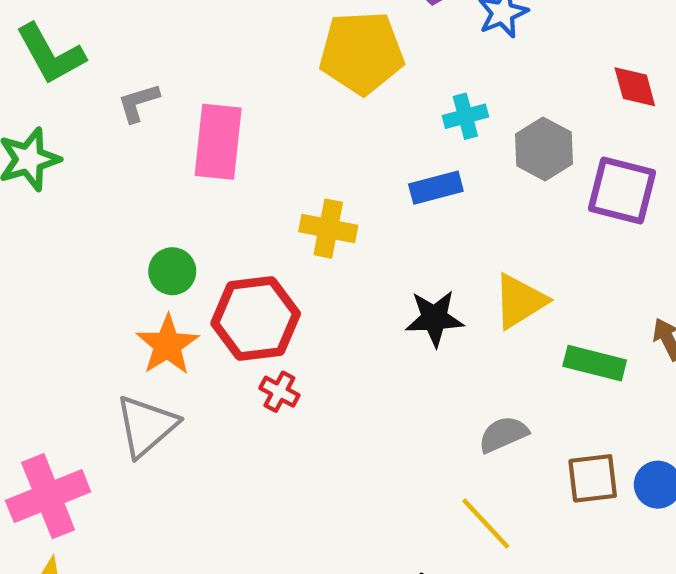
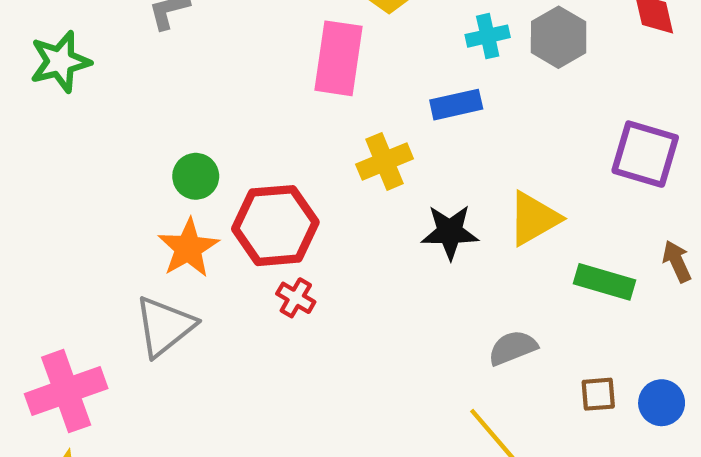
pink rectangle: (218, 142) -> (338, 58), moved
gray hexagon: (544, 149) -> (559, 37), moved
purple square: (622, 191) -> (645, 154), moved
yellow cross: (328, 229) -> (385, 161), moved, turned -36
brown square: (593, 478) -> (598, 394), size x0.7

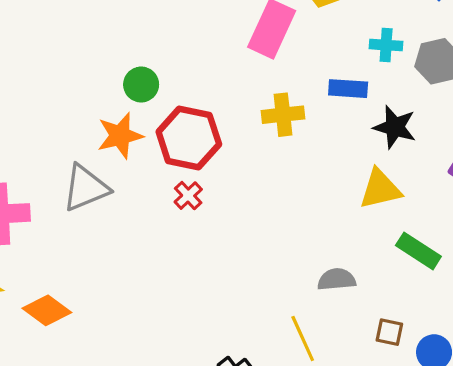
black star: (450, 232) -> (395, 127), moved

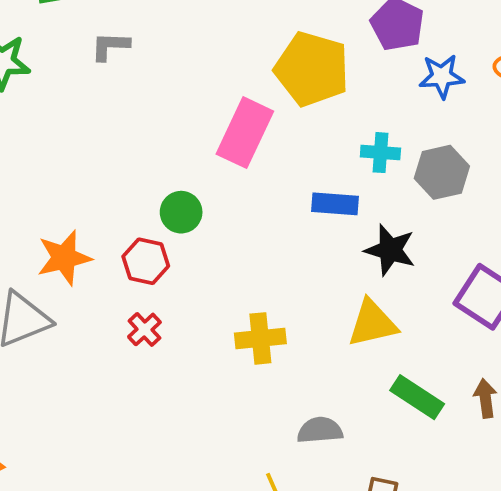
green circle: (141, 85) -> (181, 212), moved
yellow cross: (283, 115) -> (260, 338), moved
red hexagon: (189, 138) -> (146, 261), size x0.6

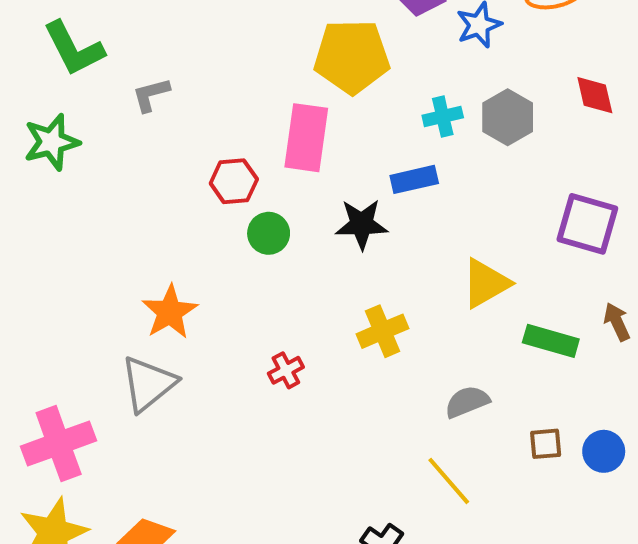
black star: (390, 250) -> (362, 224), moved
red hexagon: (146, 261) -> (234, 181), moved
red cross: (144, 329) -> (286, 370), moved, turned 32

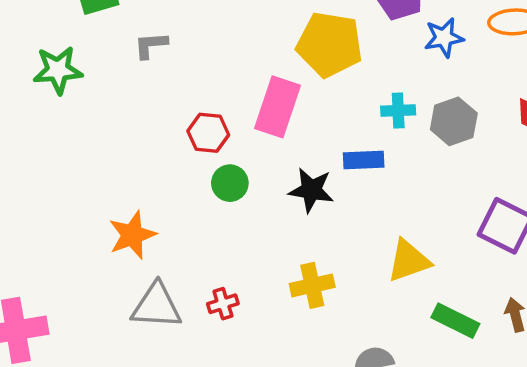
gray triangle: (148, 384) -> (156, 306), moved, turned 32

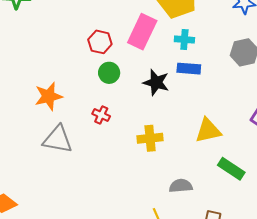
cyan cross: (398, 110) -> (184, 40), moved
red cross: (223, 304) -> (101, 115), moved, turned 36

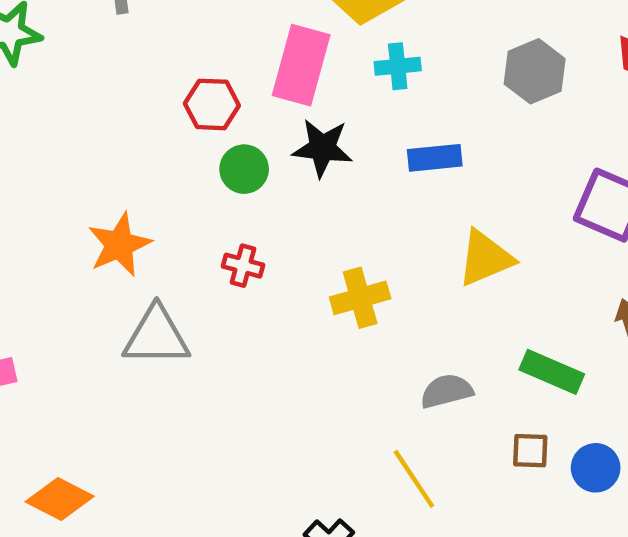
blue rectangle: (189, 69) -> (435, 158), moved
black star: (156, 83) -> (322, 148), moved
green rectangle: (231, 169) -> (552, 372), moved

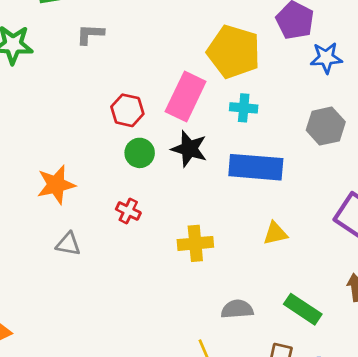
blue rectangle: (435, 158) -> (256, 167), size x1.6
yellow triangle: (485, 258) -> (275, 233), size x0.7
gray triangle: (156, 336) -> (68, 244), size x0.6

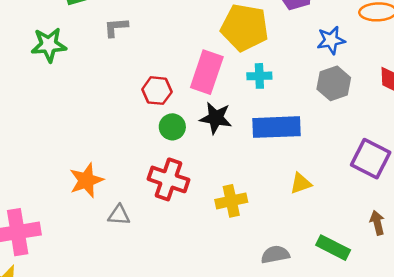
blue star: (326, 58) -> (331, 40), moved
orange star: (56, 185) -> (86, 180), moved
red cross: (128, 211) -> (169, 179), size x1.8

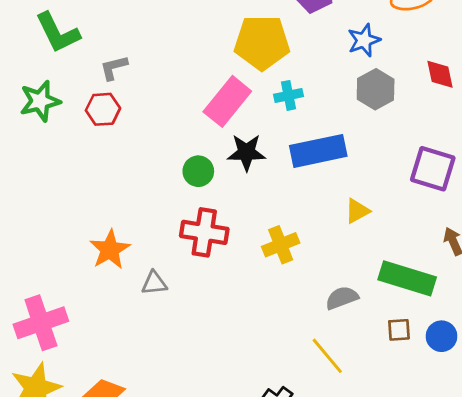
pink rectangle: (207, 72) -> (227, 101), turned 30
red hexagon: (157, 91) -> (103, 109), moved
green rectangle: (333, 248) -> (407, 278), size x1.4

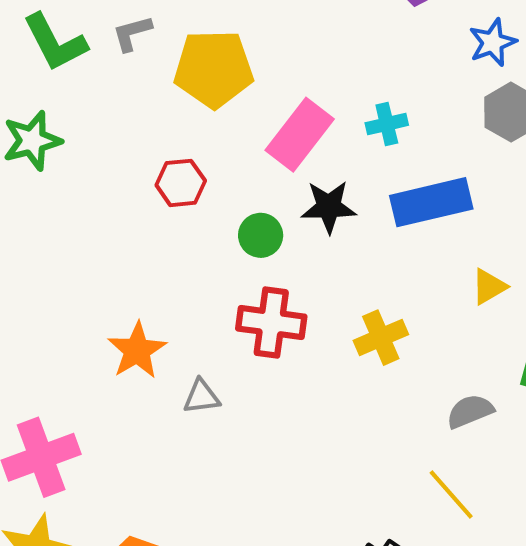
yellow pentagon: (262, 42) -> (214, 69), moved
gray L-shape: (114, 68) -> (132, 33), moved
red hexagon: (103, 109) -> (181, 183), moved

